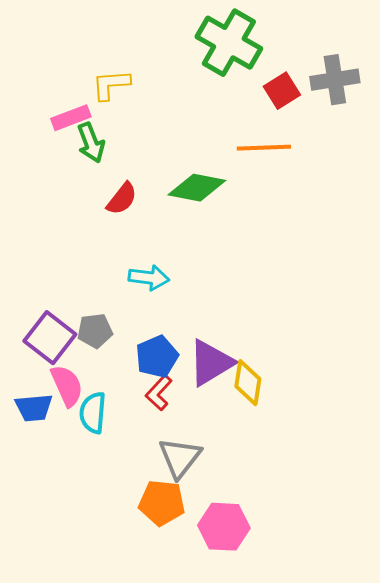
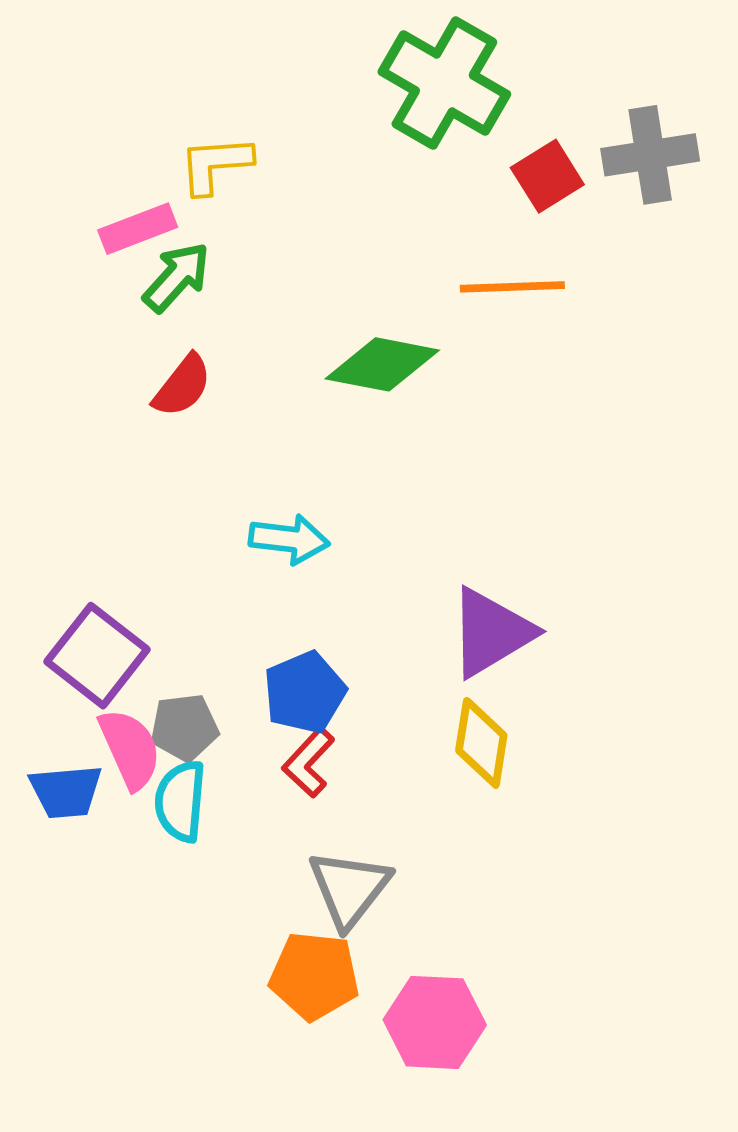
green arrow: (91, 143) -> (177, 277), turned -117
red semicircle: (122, 199) -> (182, 386), moved
gray pentagon: (95, 331) -> (184, 727), moved
purple triangle: (211, 363) -> (491, 632), moved

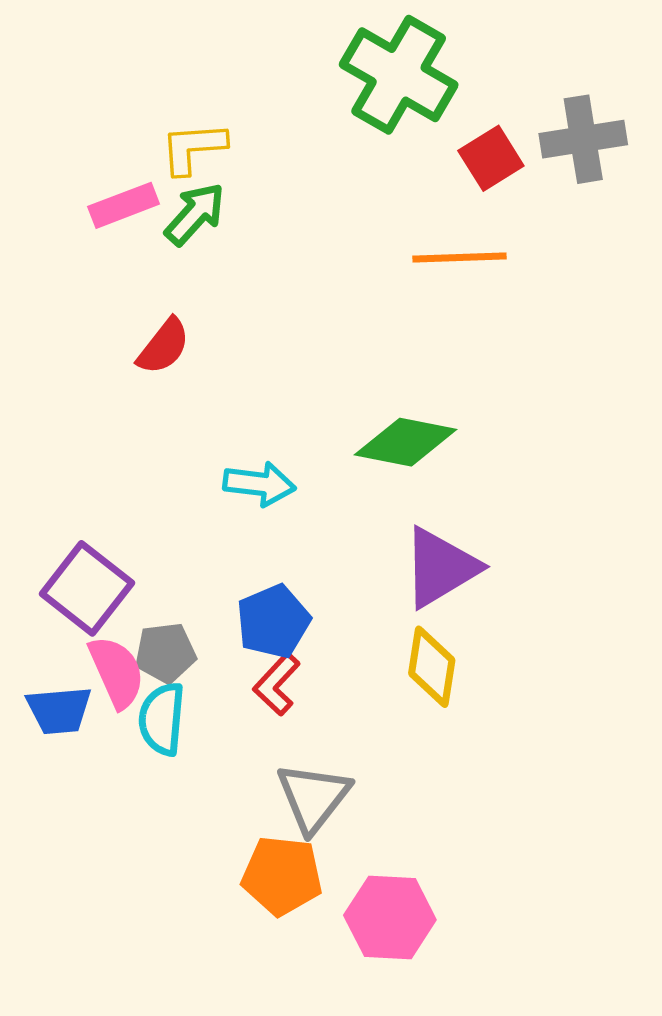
green arrow: (177, 277) -> (195, 214), moved
green diamond: (382, 364) -> (406, 442), moved

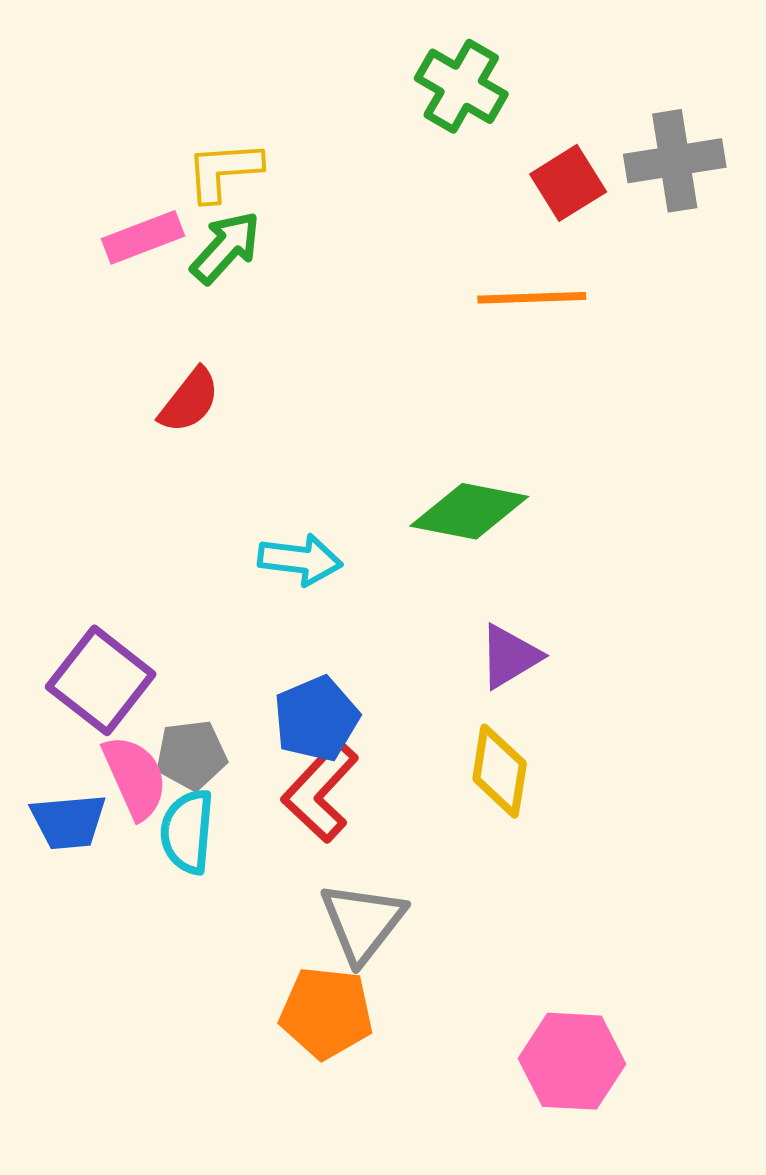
green cross: (399, 75) -> (461, 86), size x0.7
purple triangle: (440, 567) -> (510, 656), size x0.7
red L-shape: (277, 684) -> (320, 791), size x1.4
pink hexagon: (390, 917) -> (572, 1061), moved

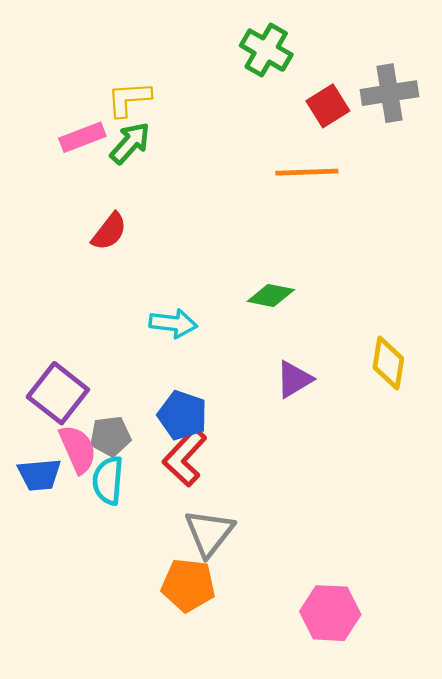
green diamond: (469, 511) -> (271, 295), size x0.7
blue pentagon: (316, 719) -> (182, 415), turned -30
yellow diamond: (500, 771) -> (388, 363), moved

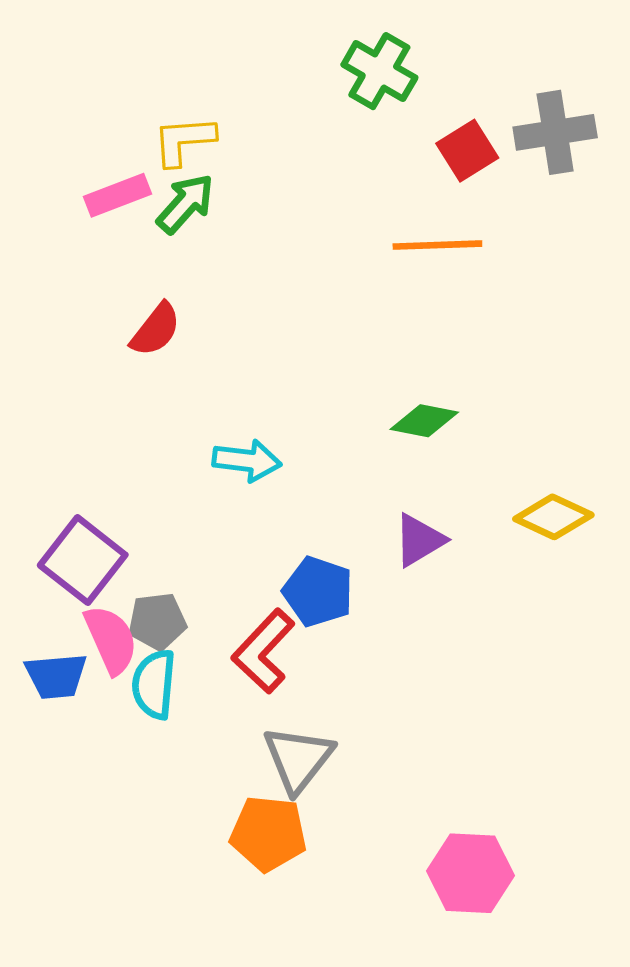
green diamond: (271, 295) -> (424, 421), moved
yellow diamond: (388, 363) -> (553, 517), turned -74
blue pentagon: (182, 415) -> (318, 592), moved

